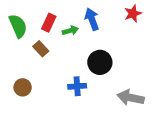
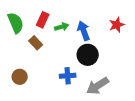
red star: (133, 13) -> (117, 25), moved
blue arrow: (92, 19) -> (84, 31), moved
gray arrow: (131, 98) -> (98, 86), moved, turned -45

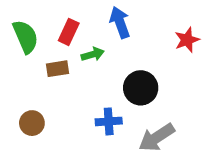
green arrow: (62, 27) -> (93, 54), moved
blue arrow: (84, 31) -> (120, 22), moved
brown rectangle: (36, 43) -> (58, 69), turned -56

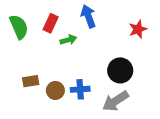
brown rectangle: (58, 69) -> (31, 81), moved
black circle: (141, 88) -> (120, 70), moved
brown circle: (32, 123) -> (55, 90), moved

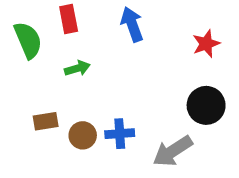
red rectangle: (51, 23) -> (69, 19), moved, turned -36
green arrow: (68, 40) -> (77, 68), moved
black circle: (120, 70) -> (206, 105), moved

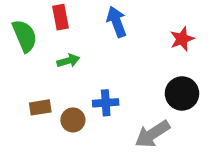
blue cross: (120, 134) -> (106, 103), moved

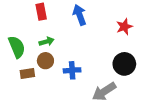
green semicircle: (25, 36) -> (17, 47), moved
brown circle: (73, 120) -> (45, 61), moved

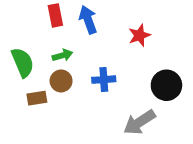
blue arrow: (80, 15) -> (88, 20), moved
red star: (124, 27) -> (139, 35), moved
blue cross: (72, 70) -> (104, 80), moved

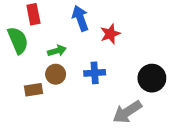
red rectangle: (55, 15) -> (33, 14), moved
red star: (139, 35) -> (110, 34), moved
green semicircle: (23, 62) -> (18, 40), moved

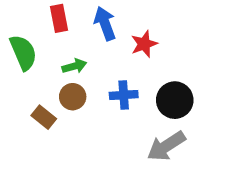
red rectangle: (33, 14) -> (59, 18), moved
black circle: (152, 78) -> (175, 100), moved
brown rectangle: (33, 90) -> (44, 117), turned 48

